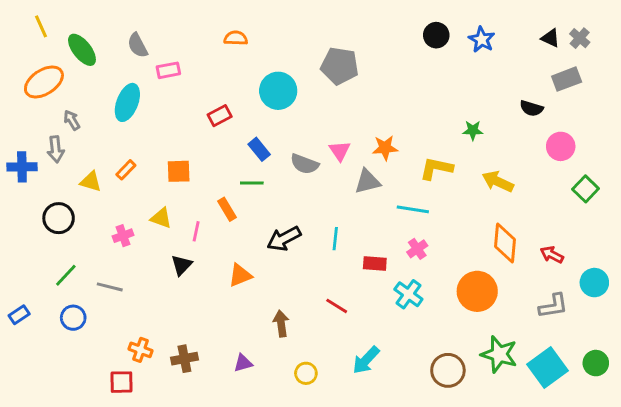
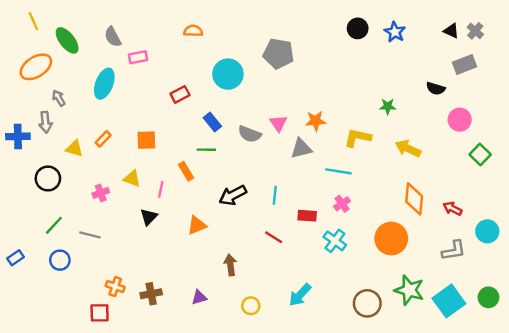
red line: (337, 306) -> (274, 237), moved

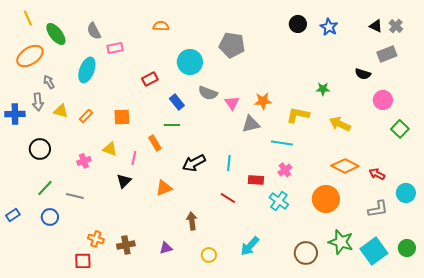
gray semicircle: (250, 134) -> (208, 93), moved
yellow triangle: (74, 148) -> (61, 111), moved
orange diamond: (414, 199) -> (345, 166), turned -68

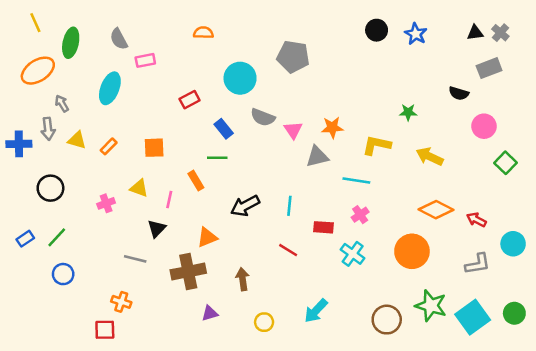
black triangle: (376, 26) -> (475, 33), turned -32
green ellipse: (56, 34) -> (71, 43), turned 50
gray line: (75, 196) -> (135, 259), moved
blue rectangle: (13, 215) -> (25, 239), moved
brown cross: (126, 245) -> (188, 272), moved, size x1.5

